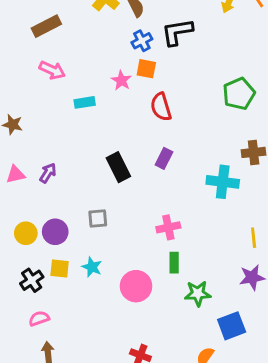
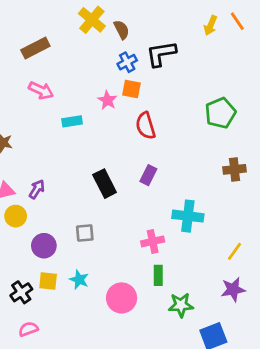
cyan cross: (223, 182) -> (188, 216), moved
yellow circle: (26, 233) -> (16, 216), moved
yellow line: (254, 238) -> (234, 251), turned 42

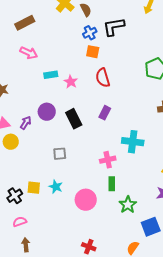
pink star: (107, 100) -> (71, 82), moved
purple circle: (44, 246) -> (47, 112), moved
green star: (181, 305) -> (128, 205), turned -30

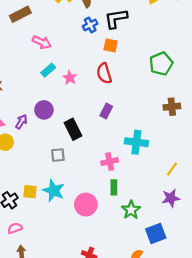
orange square: (93, 52) -> (111, 45), moved
pink arrow: (29, 53) -> (42, 42), moved
cyan rectangle: (51, 75) -> (48, 70), turned -32
black rectangle: (74, 119) -> (73, 129), moved
cyan star: (56, 187) -> (54, 191), size x1.5

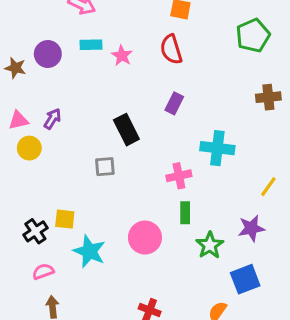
cyan rectangle: (48, 70) -> (91, 45), turned 40
purple circle: (44, 110) -> (48, 54), moved
cyan star: (54, 191) -> (89, 251), moved
purple star: (171, 198) -> (251, 228), moved

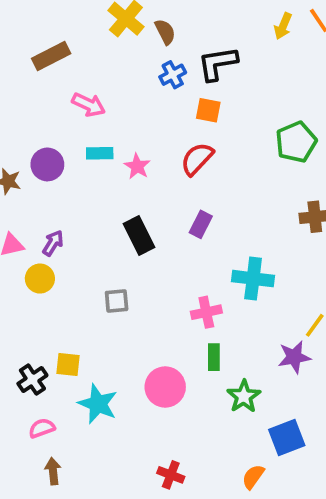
red semicircle: (171, 49) -> (197, 159), turned 60
black rectangle: (126, 130) -> (139, 236), moved
yellow circle: (29, 148) -> (40, 279), moved
purple star: (251, 228) -> (294, 357), moved

